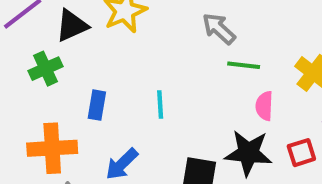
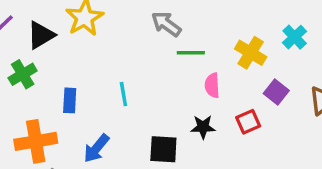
black star: (248, 153) -> (203, 127), size x0.6

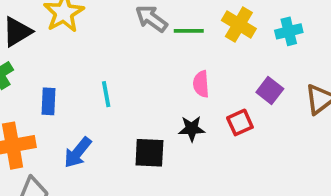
cyan cross: (295, 37) -> (289, 31), turned 30
green line: (191, 53) -> (189, 31), moved
yellow cross: (251, 53) -> (239, 24), moved

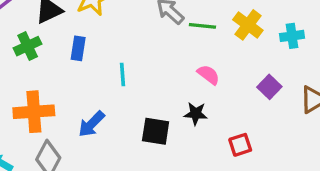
pink semicircle: (201, 84) -> (208, 75), turned 125
blue rectangle: (49, 101) -> (78, 48), moved
red square: (240, 122) -> (240, 145), moved

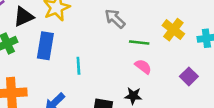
green line: (202, 26) -> (139, 43), moved
blue rectangle: (78, 48) -> (45, 46), size x1.5

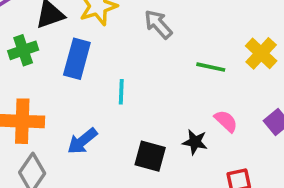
gray arrow: (115, 19) -> (158, 24), moved
pink semicircle: (143, 67) -> (226, 121), moved

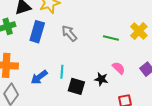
gray arrow: (158, 24) -> (69, 33), moved
cyan line: (121, 92) -> (62, 72), moved

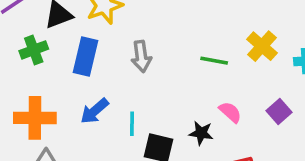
gray arrow: (69, 33) -> (141, 56), turned -144
blue arrow: (39, 77) -> (94, 111), moved

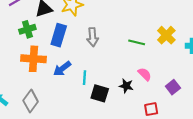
purple square: (279, 112) -> (173, 87), moved
orange cross: (35, 118) -> (33, 59), moved

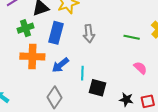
black star: (126, 86) -> (126, 100), moved
gray diamond: (31, 101) -> (55, 97), moved

